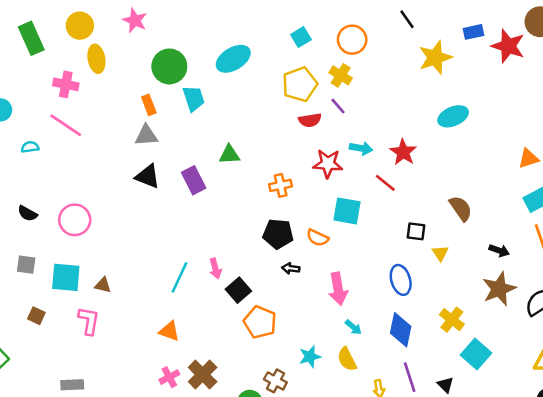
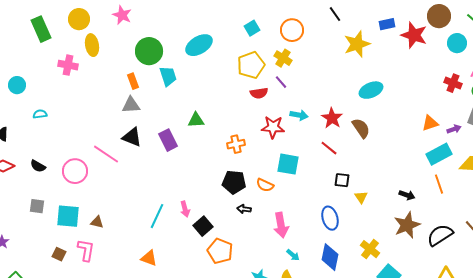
pink line: (66, 125) -> (106, 154), moved
red line: (385, 183) -> (329, 148), moved
brown semicircle: (461, 208) -> (361, 128), moved
brown square: (36, 316) -> (59, 254), moved

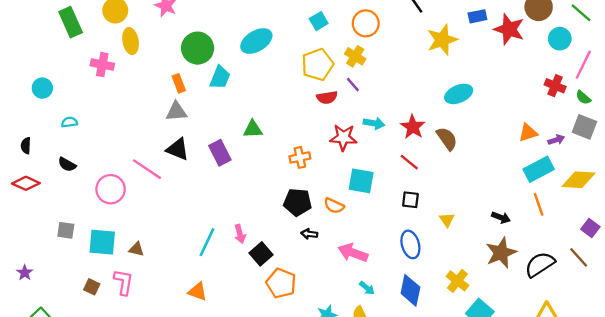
cyan trapezoid: (168, 76) -> (220, 77), turned 40
black semicircle: (38, 166) -> (67, 164), moved
black square: (342, 180) -> (410, 200), moved
pink arrow: (281, 225) -> (353, 253), turned 120

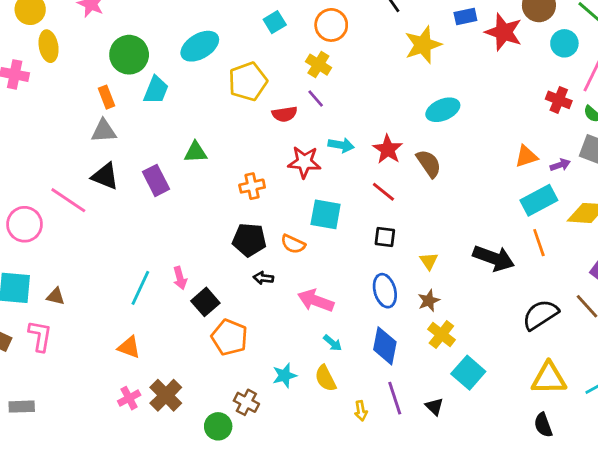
yellow pentagon: (318, 65) -> (248, 82), moved
black arrow: (501, 217) -> (494, 258), size x1.8
brown star: (501, 253) -> (429, 301), moved, size x0.6

